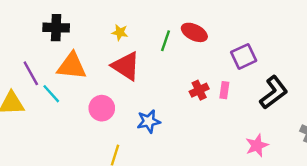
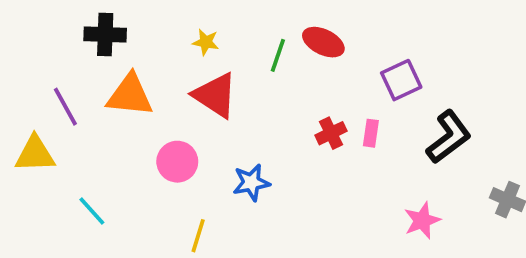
cyan line: (51, 94) -> (92, 211), moved

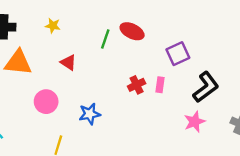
yellow star: (206, 42) -> (53, 26), moved
red triangle: (215, 95) -> (68, 63), size x0.6
pink star: (422, 220) -> (195, 122), moved

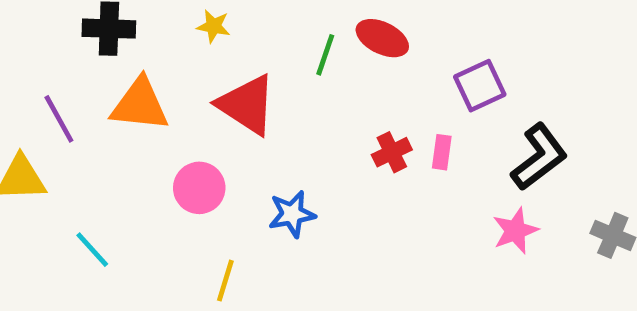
red triangle: (68, 63) -> (247, 105), size x1.8

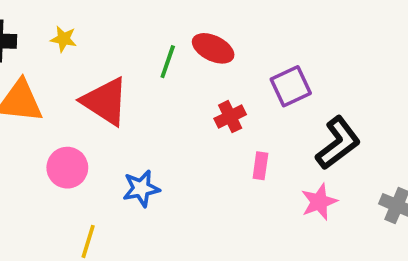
yellow star: (213, 26) -> (64, 39), moved
red cross: (392, 152) -> (230, 117), moved
pink rectangle: (442, 152) -> (260, 166), moved

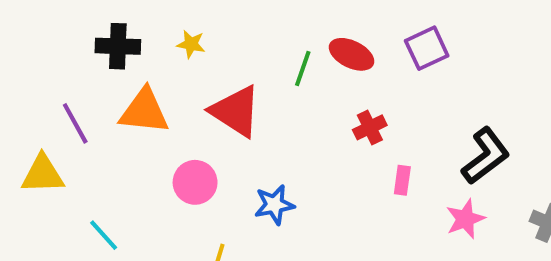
purple square: (291, 86) -> (427, 48), moved

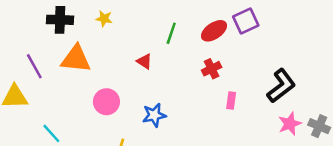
red ellipse: (352, 54) -> (214, 31), moved, turned -60
red triangle: (236, 111) -> (144, 61), moved, size x0.5
pink star: (465, 219) -> (290, 124), moved

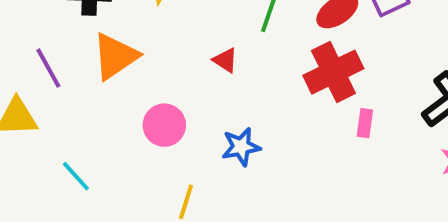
orange triangle: (76, 59) -> (115, 56), turned -40
red cross: (212, 69) -> (333, 72), size x1.8

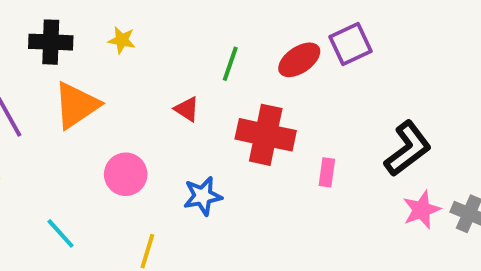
red cross: (333, 72) -> (266, 135), moved, turned 38
cyan line: (76, 176) -> (61, 233), moved

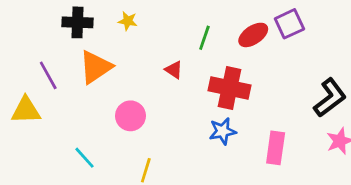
pink rectangle: (327, 172) -> (276, 148), moved, size x1.6
blue star: (203, 196) -> (223, 131), moved

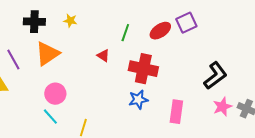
pink circle: (130, 116) -> (55, 94), moved
cyan line: (84, 158) -> (50, 117), moved

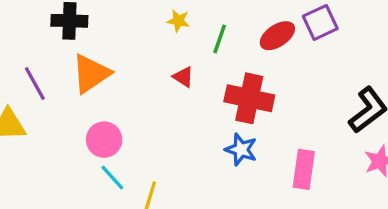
yellow star: (70, 21) -> (178, 21), moved
blue star: (138, 100) -> (241, 150), turned 30
cyan line: (50, 117) -> (112, 178), moved

